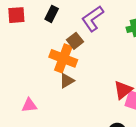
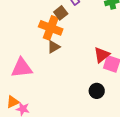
pink triangle: (29, 105) -> (22, 68), size x1.6

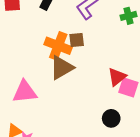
brown square: (61, 13) -> (77, 40), moved, turned 32
brown triangle: (54, 47) -> (62, 68), size x1.6

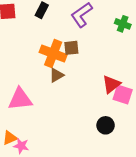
green cross: (128, 16) -> (123, 24), turned 35
brown triangle: (62, 68) -> (57, 75), size x0.6

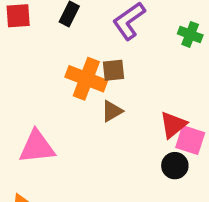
brown triangle: (57, 75) -> (112, 111), moved
black circle: (106, 125) -> (175, 166), moved

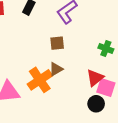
green cross: (190, 34) -> (106, 49), moved
orange cross: (86, 79) -> (40, 80), moved, turned 35

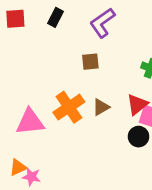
brown triangle: (56, 69) -> (101, 107), moved

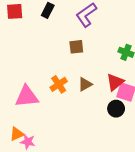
orange cross: (69, 107) -> (59, 84), size x0.7

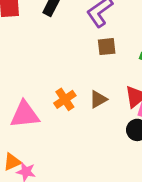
brown square: (76, 47) -> (107, 47), moved

